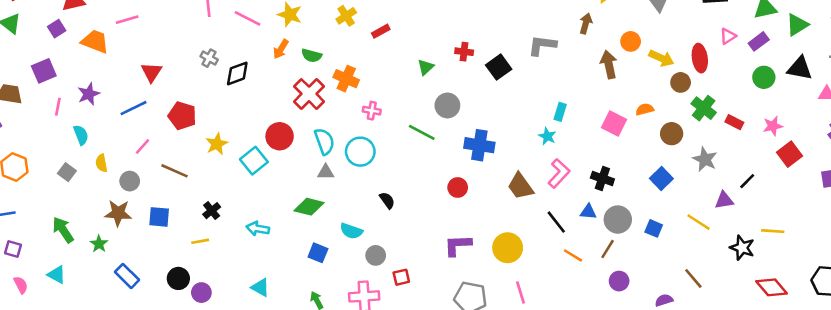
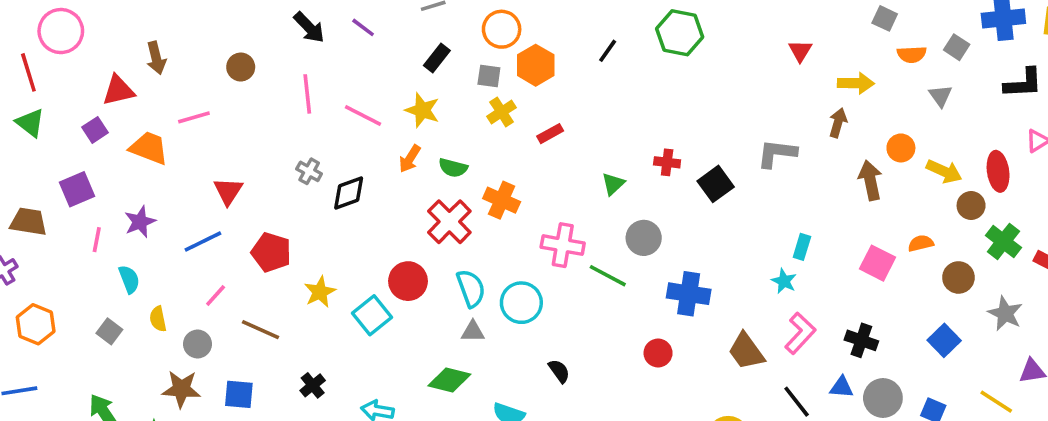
pink cross: (372, 111) -> (563, 245), moved, size x1.6

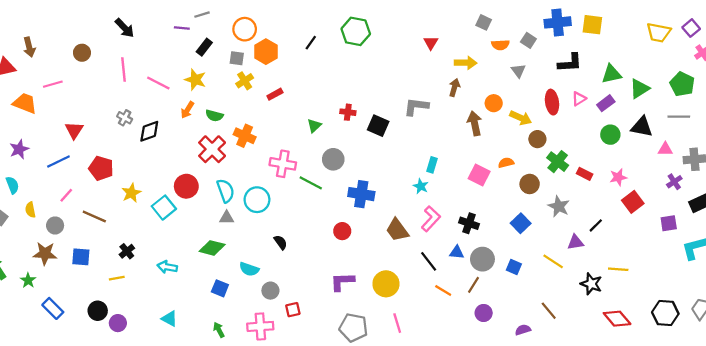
purple line: (363, 27) -> (182, 28), moved, turned -32
red ellipse: (998, 171) -> (552, 102), moved
black square: (716, 184) -> (378, 126), turned -30

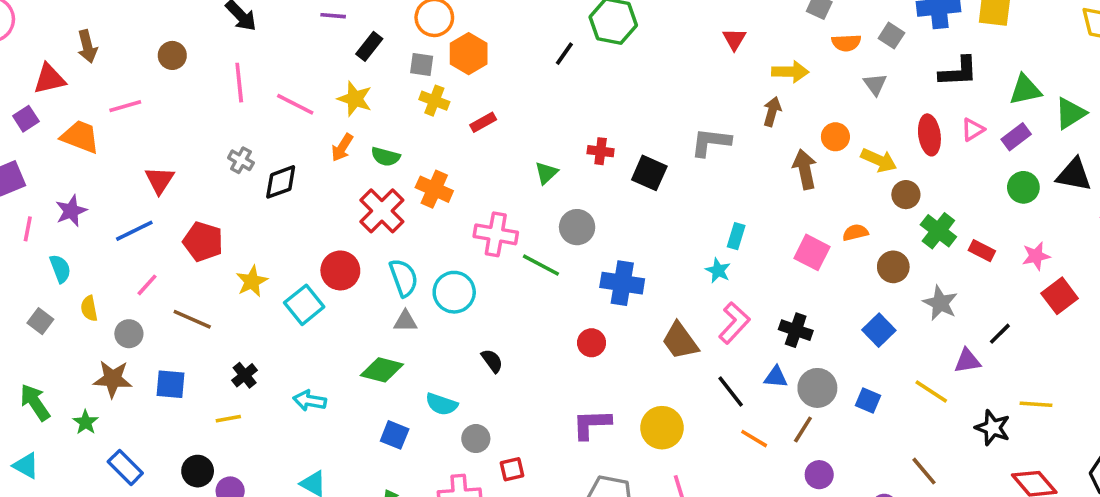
black line: (311, 43) -> (564, 54), moved
yellow cross: (245, 81) -> (434, 101), turned -36

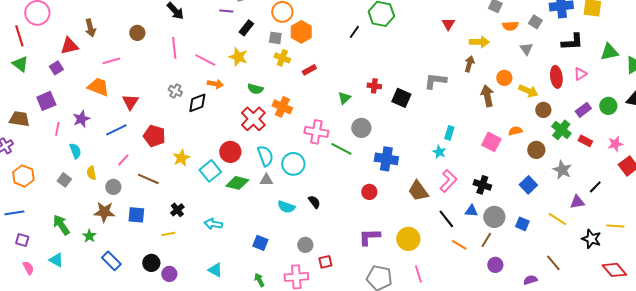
orange trapezoid: (80, 137) -> (98, 87), moved
purple rectangle: (1016, 137) -> (583, 110), moved
orange arrow: (342, 148) -> (215, 84), moved, turned -112
green diamond: (382, 370) -> (237, 183), moved
cyan semicircle: (442, 404) -> (286, 207), moved

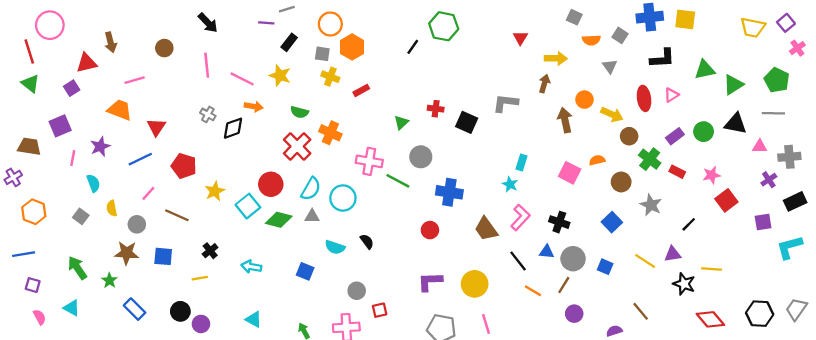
cyan semicircle: (265, 156) -> (311, 189), turned 50
purple triangle: (577, 202) -> (673, 254), moved
blue square: (260, 243) -> (305, 271), moved

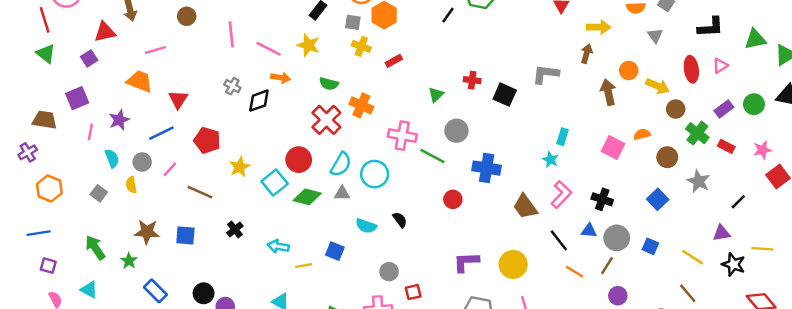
gray circle: (137, 224) -> (142, 162), moved
red circle: (430, 230) -> (453, 199), moved
yellow line: (645, 261) -> (693, 257), moved
yellow line: (200, 278) -> (304, 266), moved

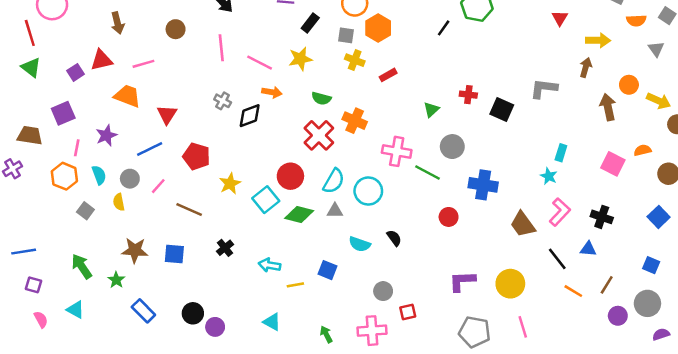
red triangle: (105, 32) -> (101, 60), moved
yellow star: (308, 45) -> (300, 59), turned -30
orange hexagon: (49, 189) -> (64, 176), moved
gray circle: (617, 238) -> (647, 303), moved

